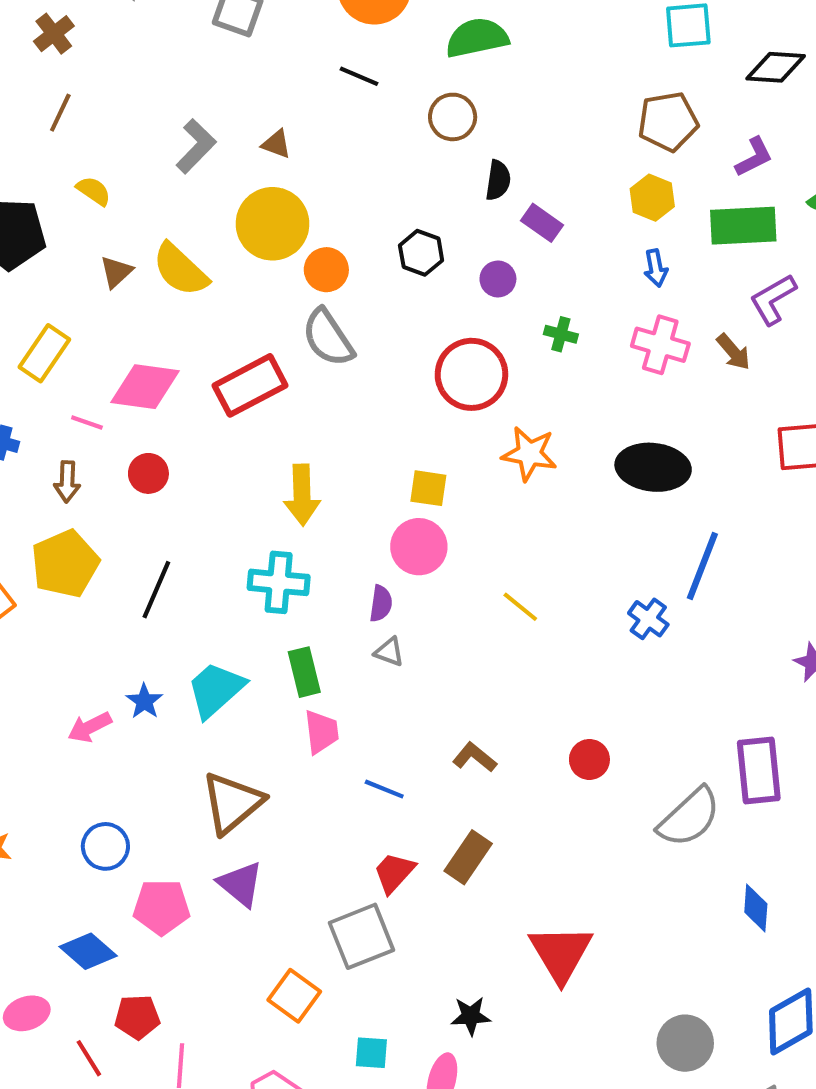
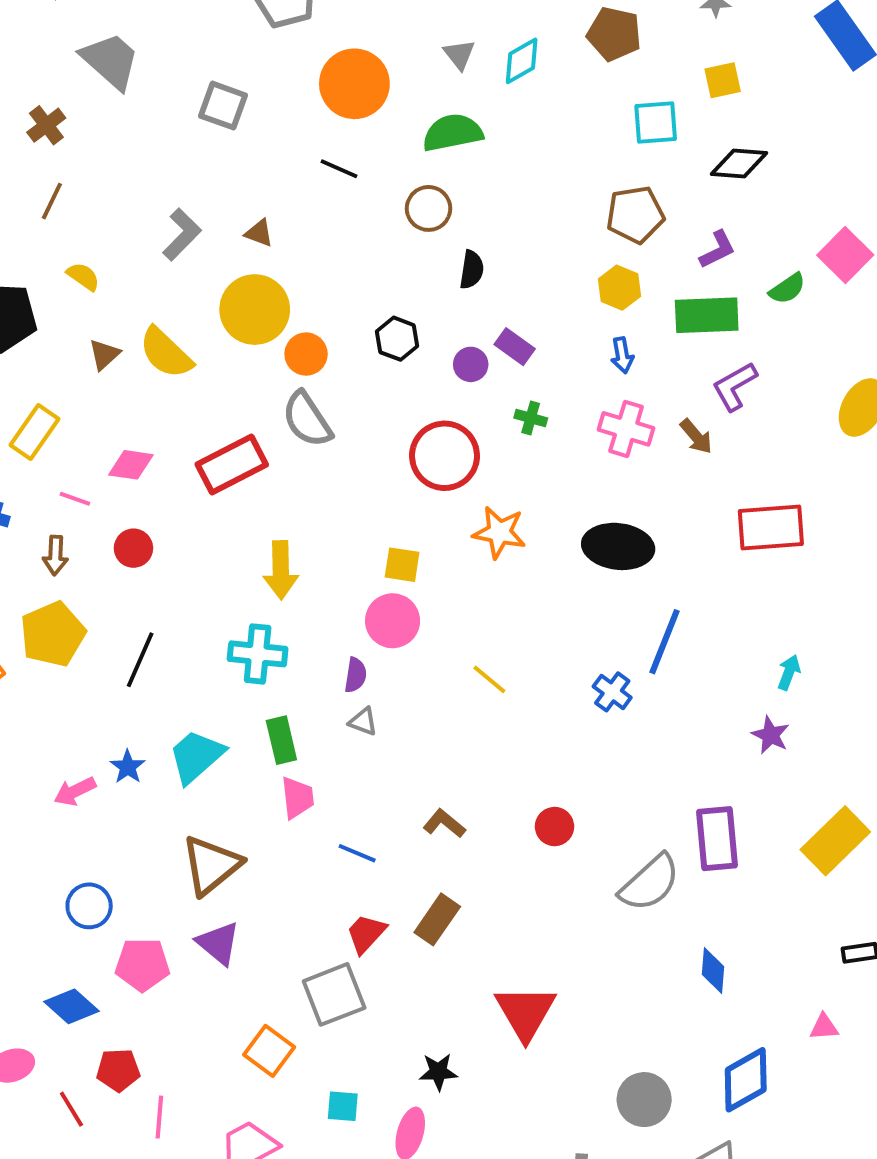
purple rectangle: (542, 223) -> (515, 347), moved
pink diamond: (145, 387) -> (131, 465), size x0.7

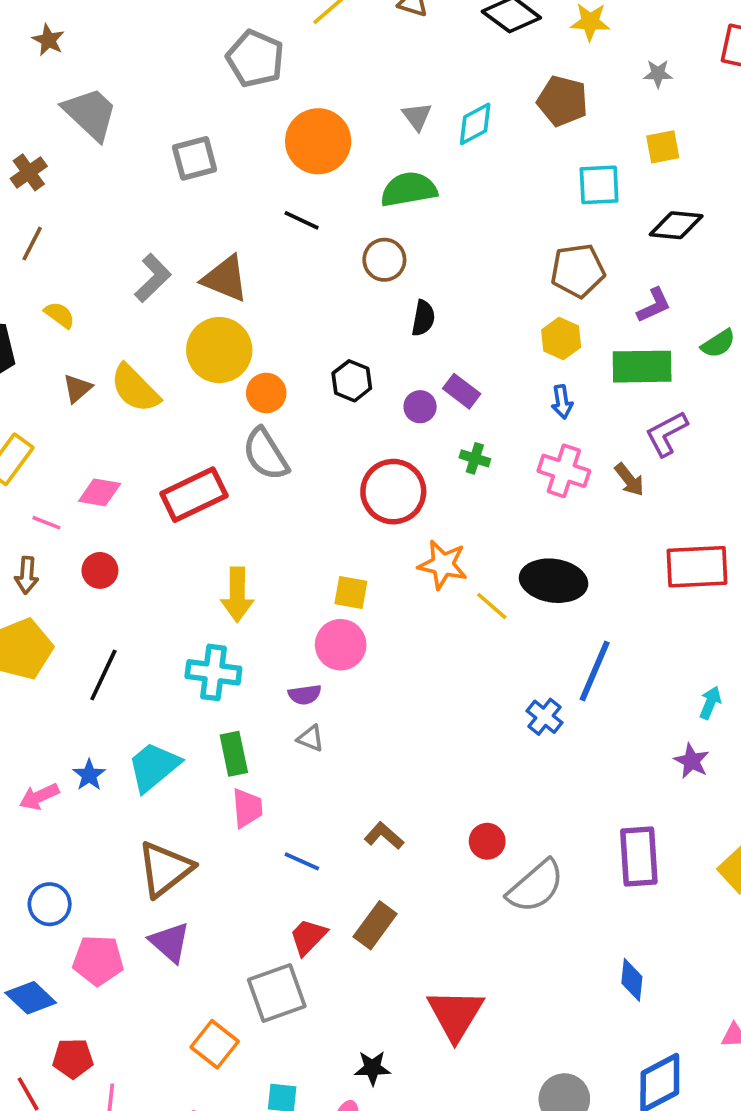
gray square: (223, 106) -> (195, 158), turned -36
brown triangle: (259, 233) -> (225, 279), size x1.8
purple semicircle: (356, 675) -> (305, 695), turned 72
yellow line: (489, 679) -> (492, 606), moved
gray semicircle: (650, 883) -> (536, 886), moved

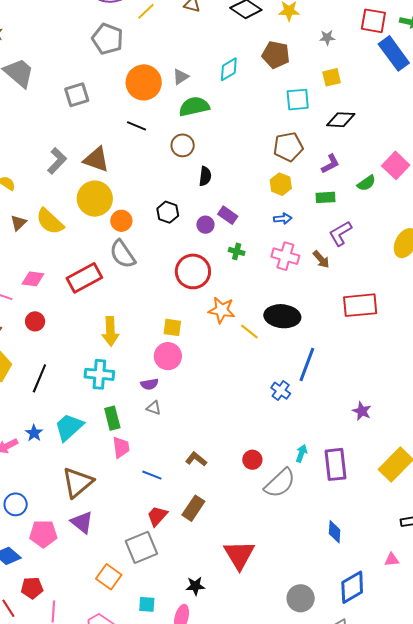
gray triangle: (417, 116) -> (181, 77), moved, turned 36
green rectangle: (642, 367) -> (325, 197), size x0.6
blue arrow: (562, 402) -> (283, 219), turned -84
cyan arrow: (710, 703) -> (301, 453), moved

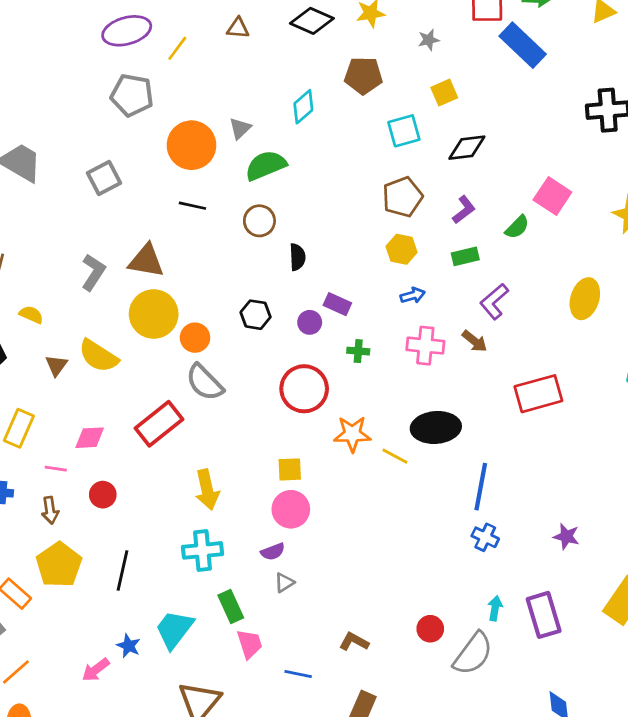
blue cross: (281, 391) -> (485, 537), moved
gray triangle: (154, 408) -> (284, 583), turned -42

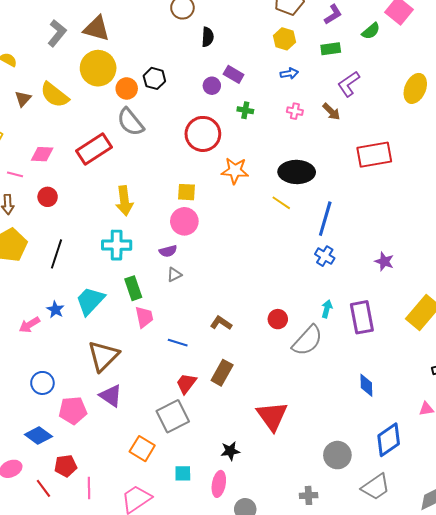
black hexagon: (256, 315) -> (154, 78), moved
pink cross: (425, 346) -> (295, 111), size x0.6
yellow line: (395, 456) -> (281, 203), moved

